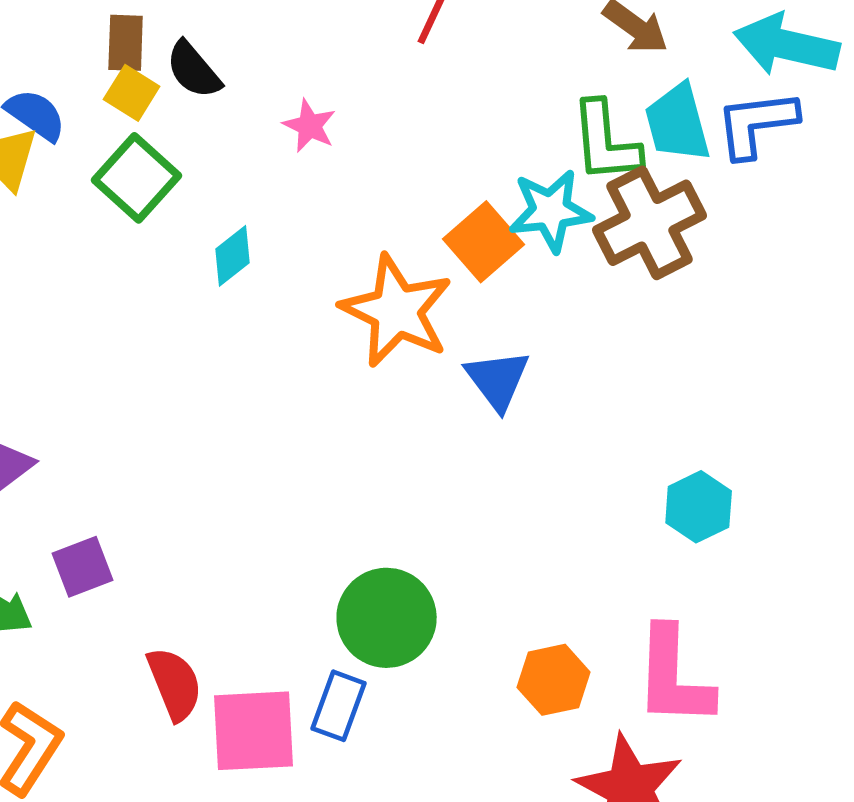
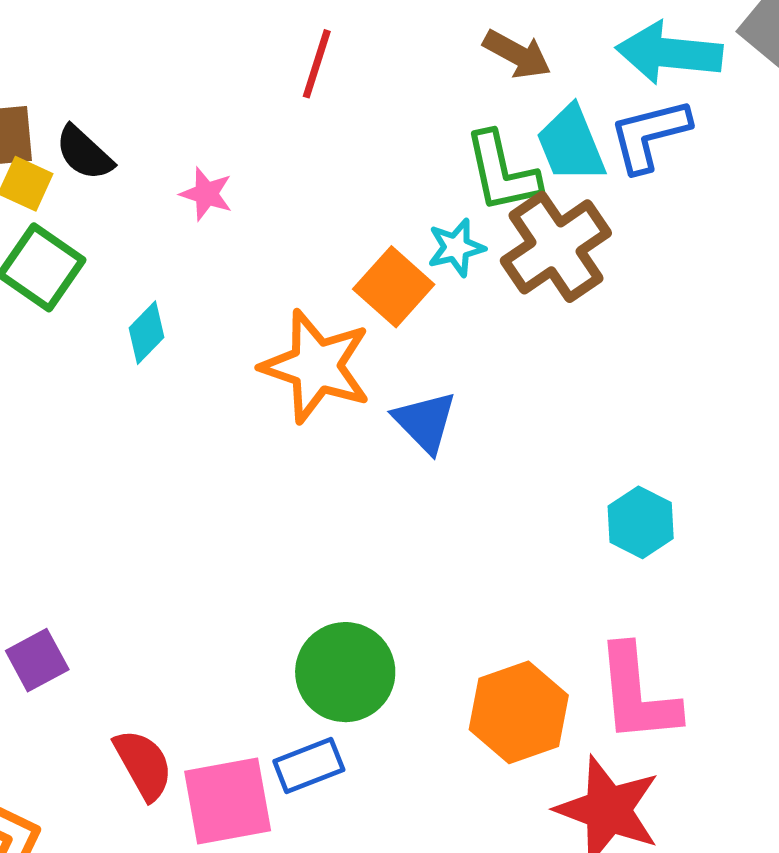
cyan star: (551, 211) -> (456, 248), size x0.7
orange hexagon: (554, 680) -> (519, 712), size x1.4
blue rectangle: (339, 706) -> (309, 765), turned 56

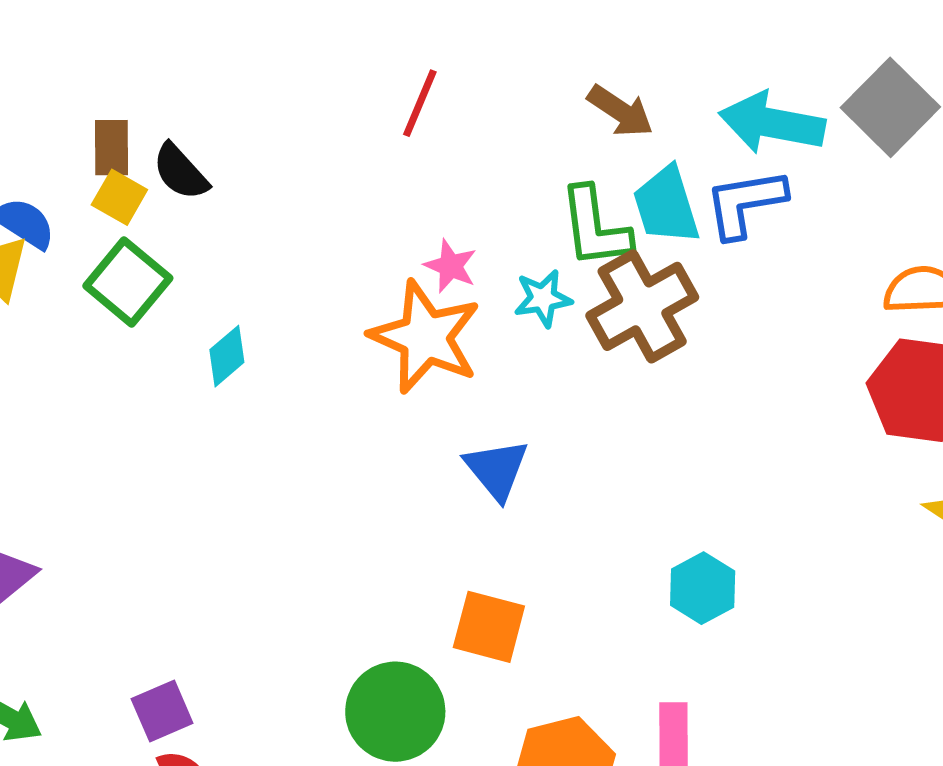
pink star: (206, 194) -> (450, 266), moved
orange square: (394, 287) -> (489, 627), moved, turned -32
orange star: (316, 366) -> (425, 337), moved
purple square: (37, 660) -> (162, 711), moved

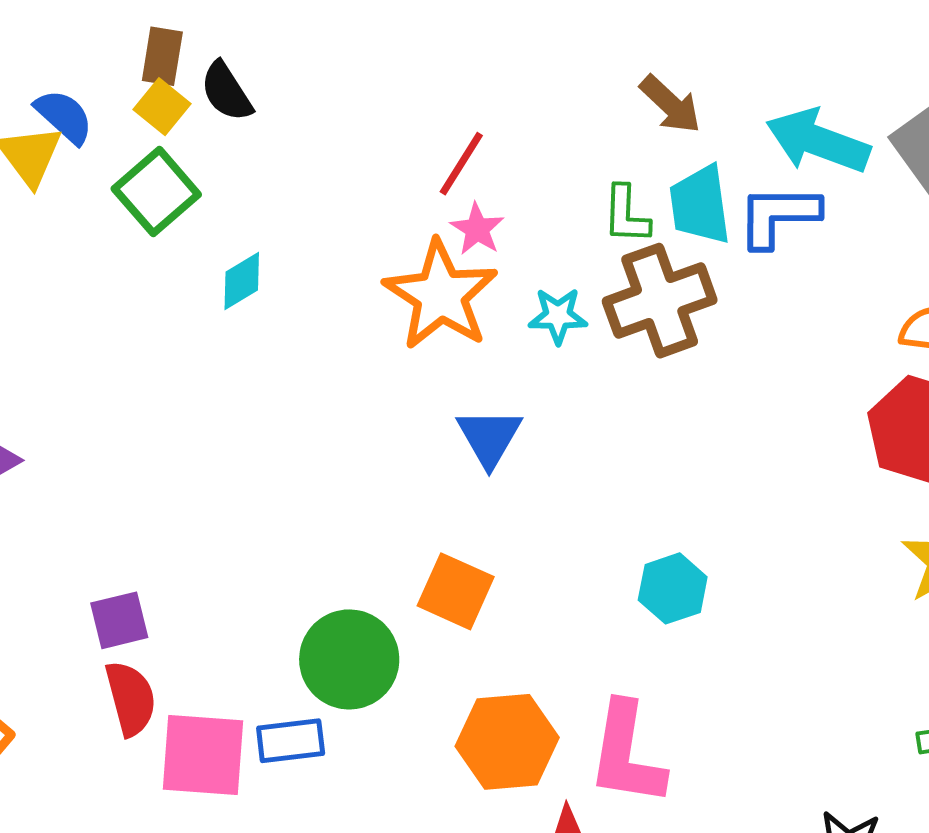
red line: (420, 103) -> (461, 164), moved
green L-shape: (595, 227) -> (626, 215), size x0.7
cyan star: (543, 298) -> (558, 316), moved

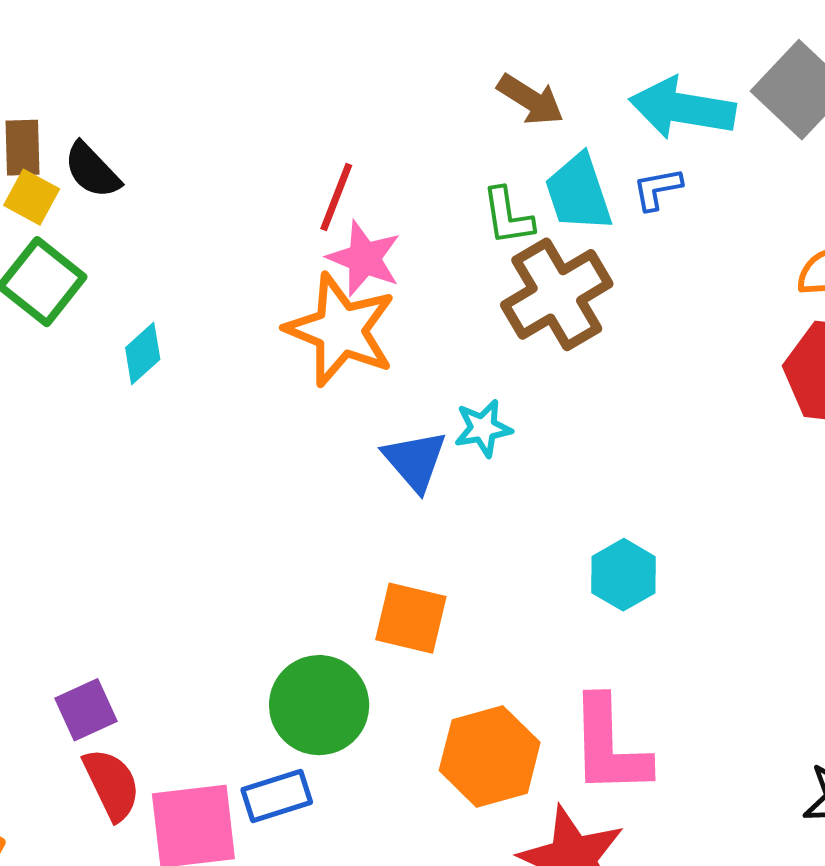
blue L-shape: (778, 216) -> (657, 189), size x0.6
pink star: (477, 229) -> (364, 258), size x1.4
cyan star: (558, 316) -> (483, 428), moved

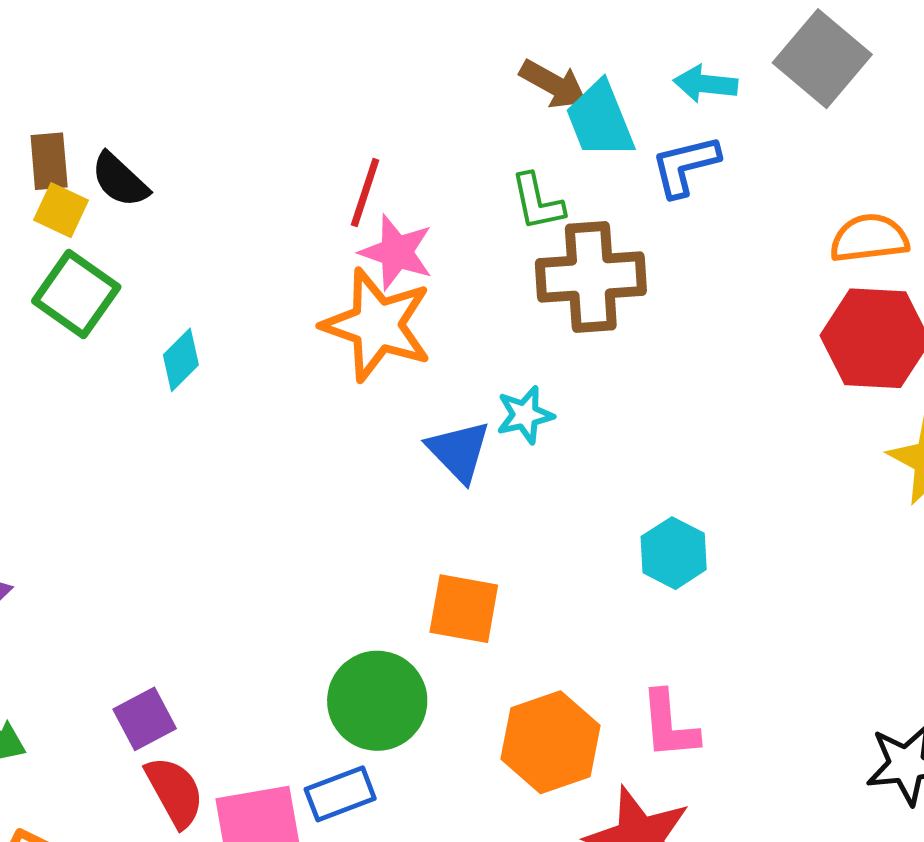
cyan arrow: (682, 108) -> (705, 84), size x0.6
blue L-shape: (657, 189) -> (685, 166), size x1.4
cyan trapezoid: (578, 193) -> (600, 120), moved
brown cross: (557, 294) -> (591, 277), turned 30
pink L-shape: (609, 746) -> (669, 725), size x0.7

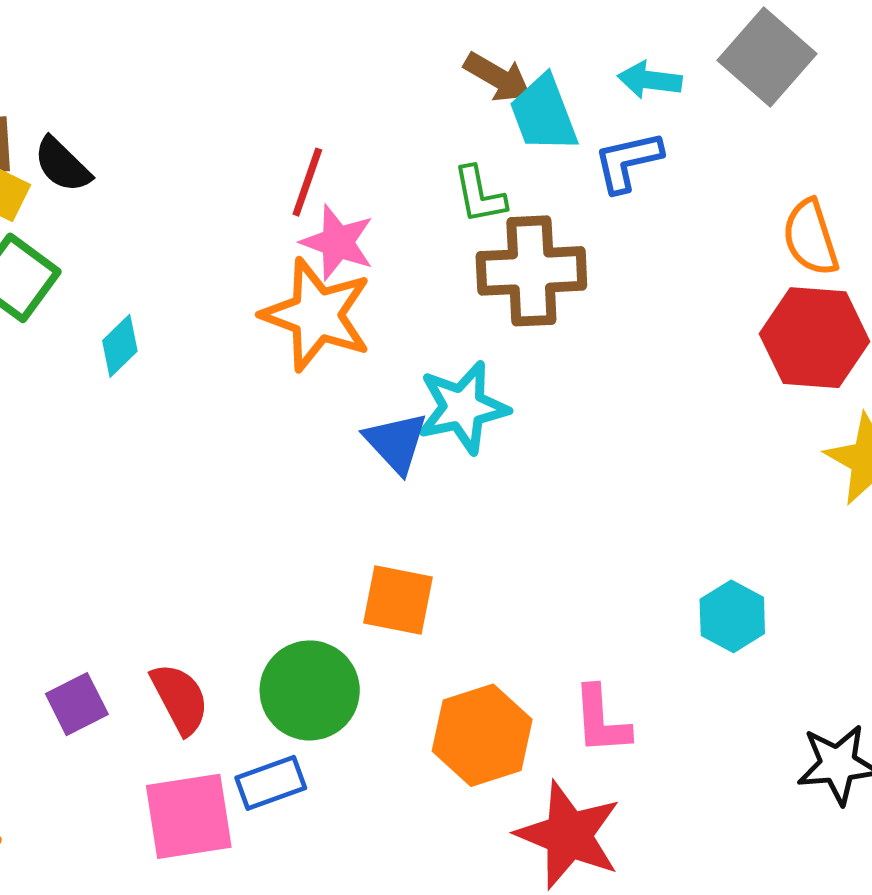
orange semicircle: (869, 238) -> (810, 238), turned -102
cyan star: (525, 415) -> (463, 408), size x1.6
cyan hexagon: (674, 553) -> (732, 616), moved
red semicircle: (175, 792) -> (180, 699), moved

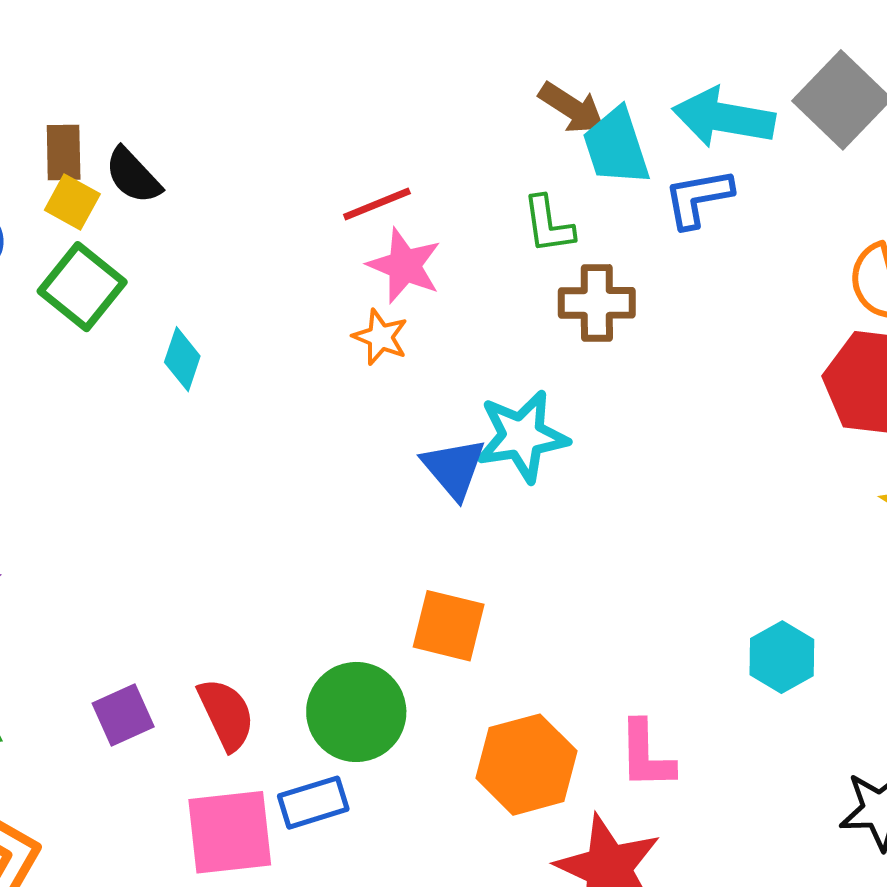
cyan arrow: (650, 80) -> (724, 118), size x1.6
red line: (307, 182) -> (377, 204), turned 46
brown cross: (531, 271) -> (597, 303), size x0.7
orange star: (317, 315) -> (380, 337), size x0.5
cyan diamond: (120, 346) -> (182, 359), turned -30

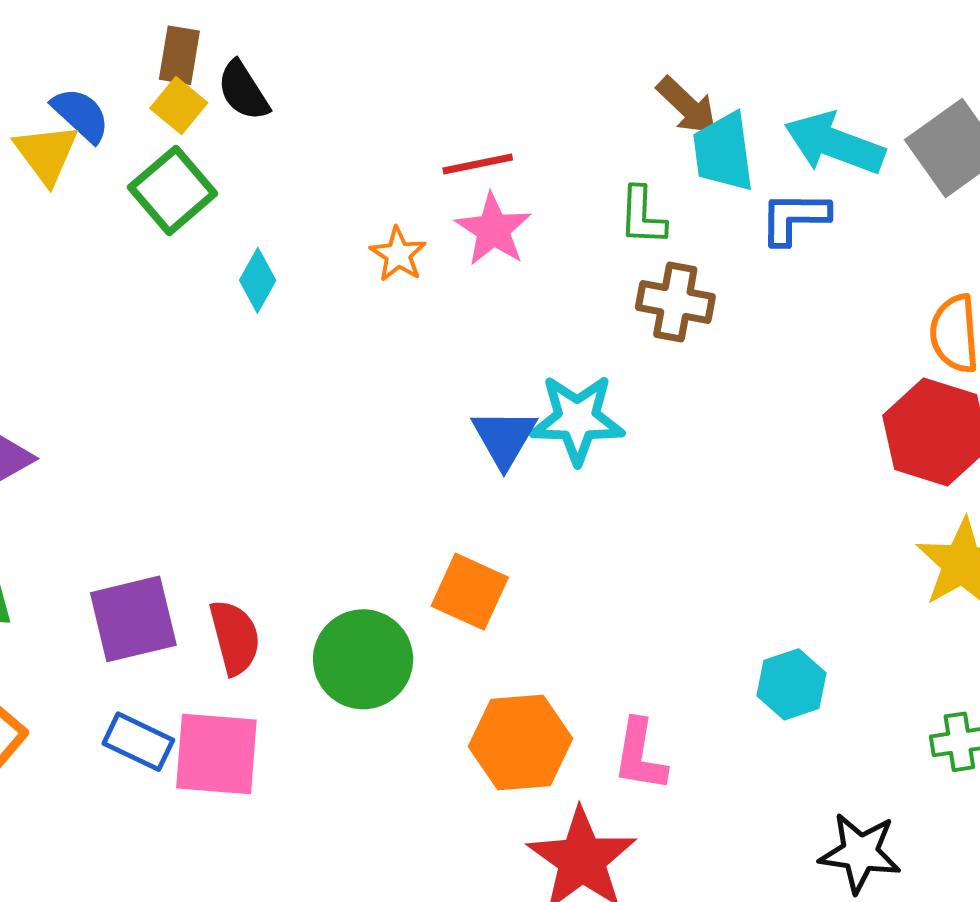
orange star: (380, 337) -> (398, 254), moved
purple square: (123, 715) -> (133, 619), size x1.5
blue rectangle: (313, 803) -> (138, 742), moved, turned 32

